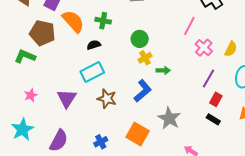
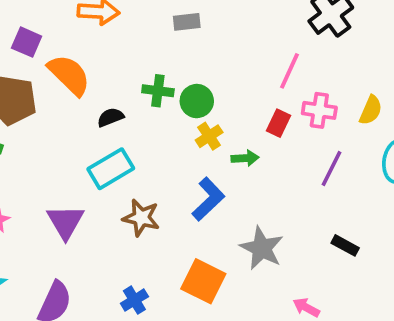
green cross: (103, 21) -> (158, 91), moved
pink cross: (204, 48) -> (319, 110), turned -30
red rectangle: (216, 99) -> (278, 123), moved

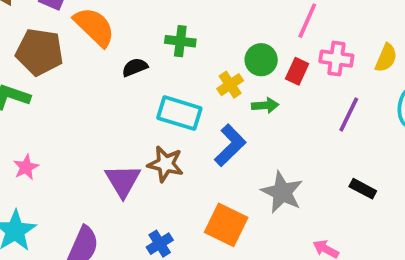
green circle: (197, 101) -> (261, 60), moved
cyan rectangle: (111, 169) -> (179, 113), moved, turned 48
purple triangle: (65, 222) -> (123, 181), moved

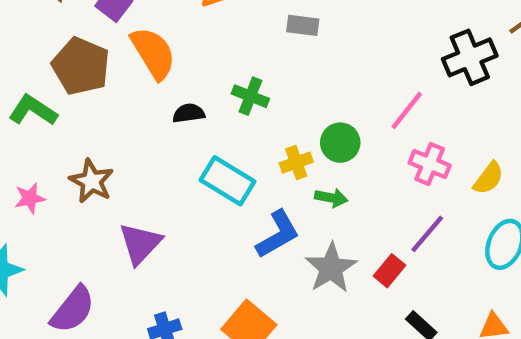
red rectangle: (297, 71) -> (389, 271), moved
brown star: (165, 164) -> (91, 181), moved
gray star: (282, 192) -> (331, 268), moved

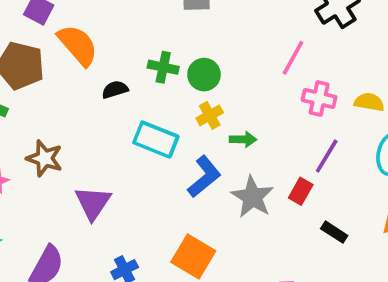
green circle: (340, 143) -> (204, 75), moved
yellow semicircle: (488, 178) -> (369, 102), turned -108

